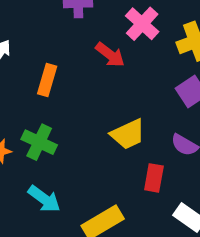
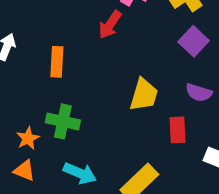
red arrow: (110, 55) -> (110, 25), turned 100
yellow trapezoid: (128, 134) -> (144, 95), turned -36

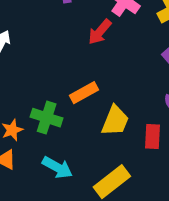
orange rectangle: (57, 62) -> (84, 93), moved, turned 52
yellow trapezoid: (144, 95) -> (115, 121), moved

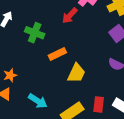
green cross: (47, 118) -> (35, 33), moved
red rectangle: (153, 136) -> (99, 104), moved

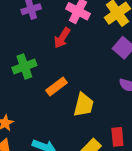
green cross: (35, 33) -> (24, 66), turned -30

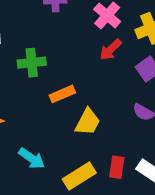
red arrow: (62, 38) -> (111, 50), moved

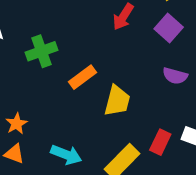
red rectangle: (117, 167) -> (160, 142), turned 30

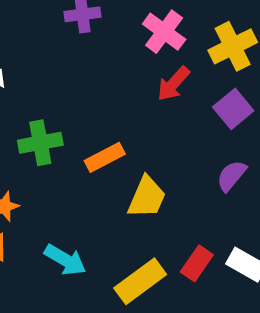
green cross: (41, 51) -> (40, 143), moved
purple semicircle: (175, 76) -> (231, 176), turned 105

